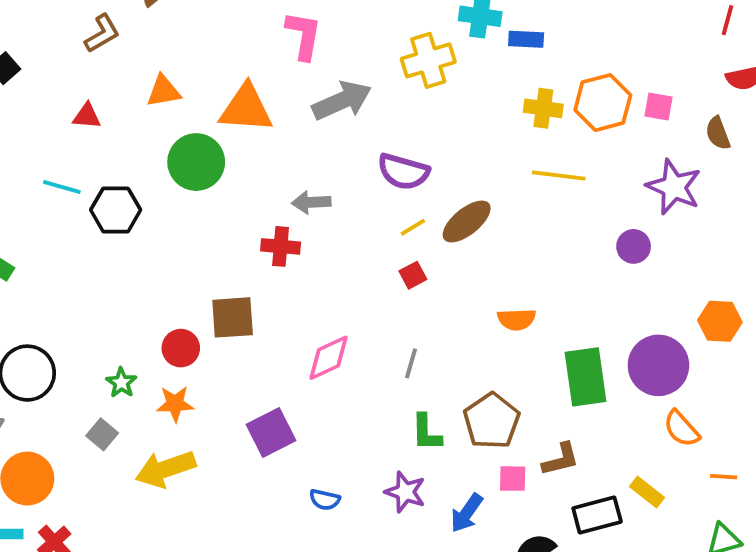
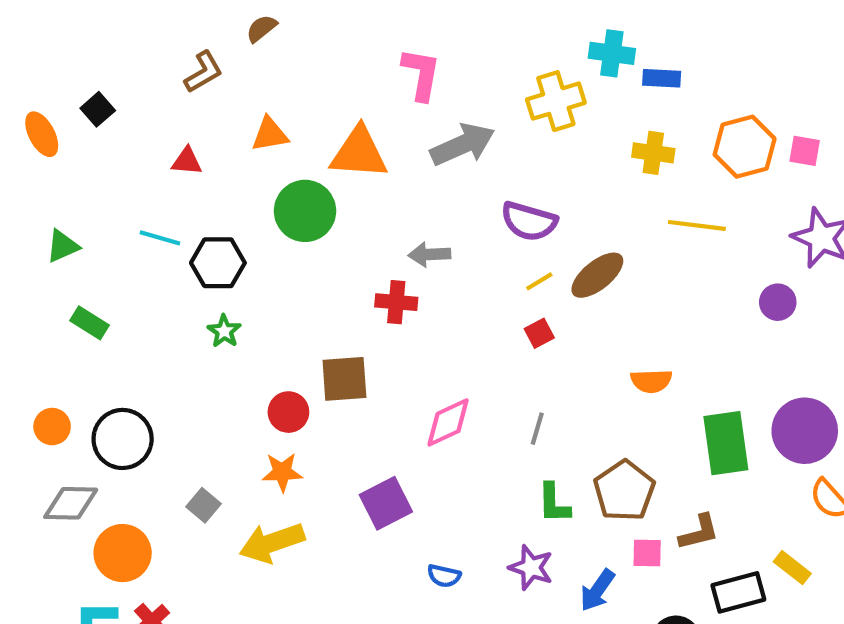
yellow cross: (543, 108) -> (653, 153), moved
green star: (121, 383) -> (224, 331), moved

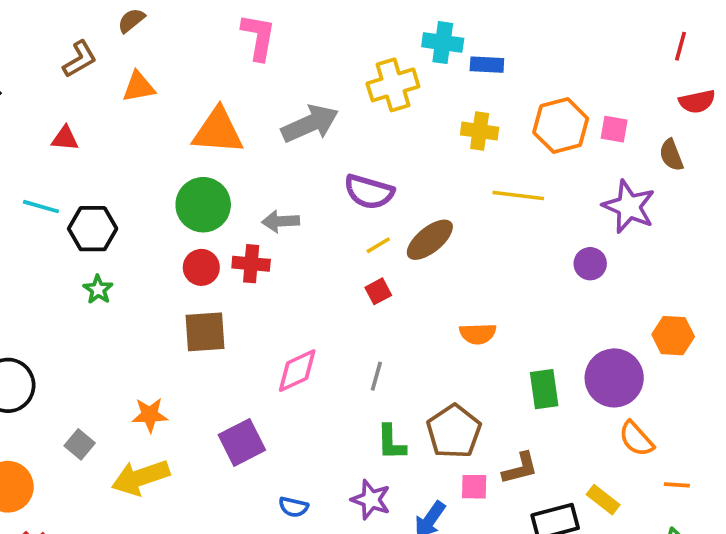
pink L-shape: (421, 74) -> (258, 37), moved
orange triangle: (270, 134) -> (139, 87), moved
green circle: (305, 211) -> (203, 205), moved
red circle: (288, 412) -> (201, 267), moved
green rectangle: (726, 443) -> (544, 389), size x0.7

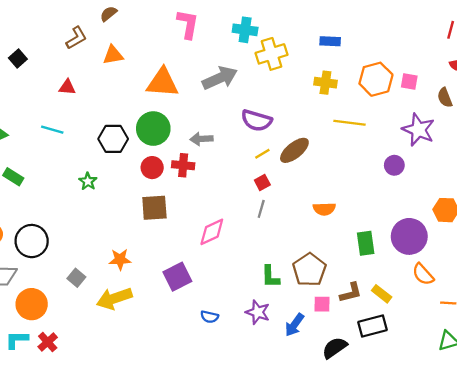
cyan cross: (443, 43) -> (245, 30), moved
black hexagon: (93, 229) -> (113, 139), moved
gray line: (376, 376) -> (261, 209), moved
yellow rectangle: (603, 500) -> (382, 294), moved

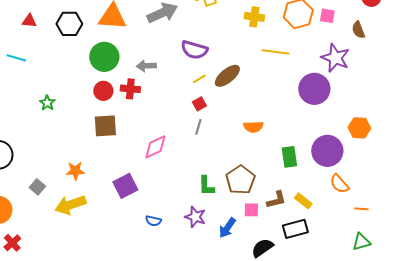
black hexagon: (113, 139) -> (69, 24), moved
purple circle: (394, 165) -> (314, 89), size x1.8

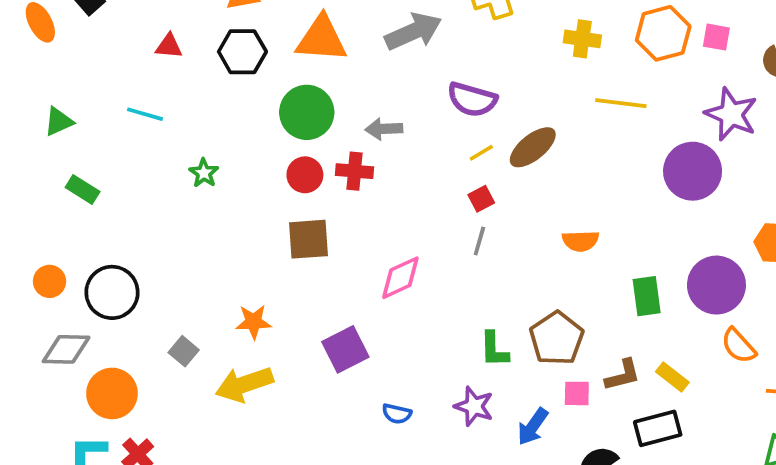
green star: (47, 103) -> (204, 173), moved

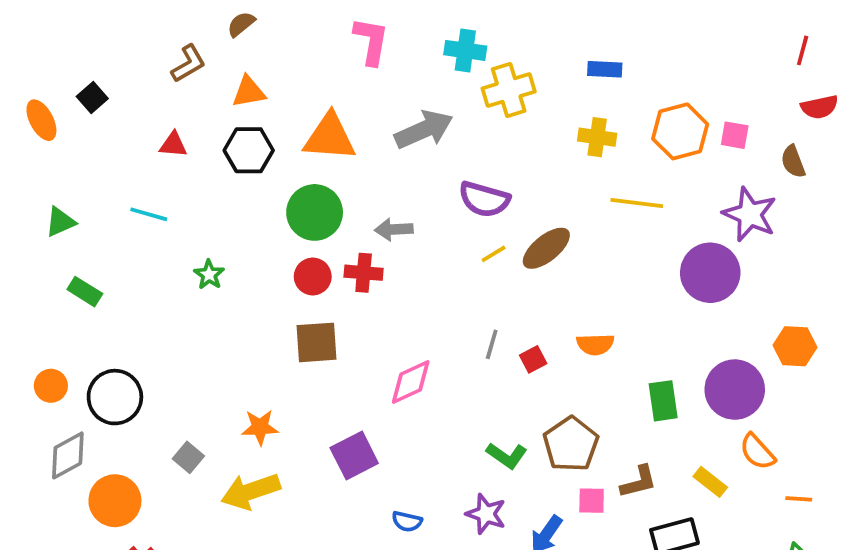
red square: (481, 199) -> (533, 359), moved
gray diamond: (66, 349) -> (68, 455), turned -30
green L-shape: (494, 349) -> (507, 455), turned -54
yellow rectangle: (672, 377) -> (710, 482), moved

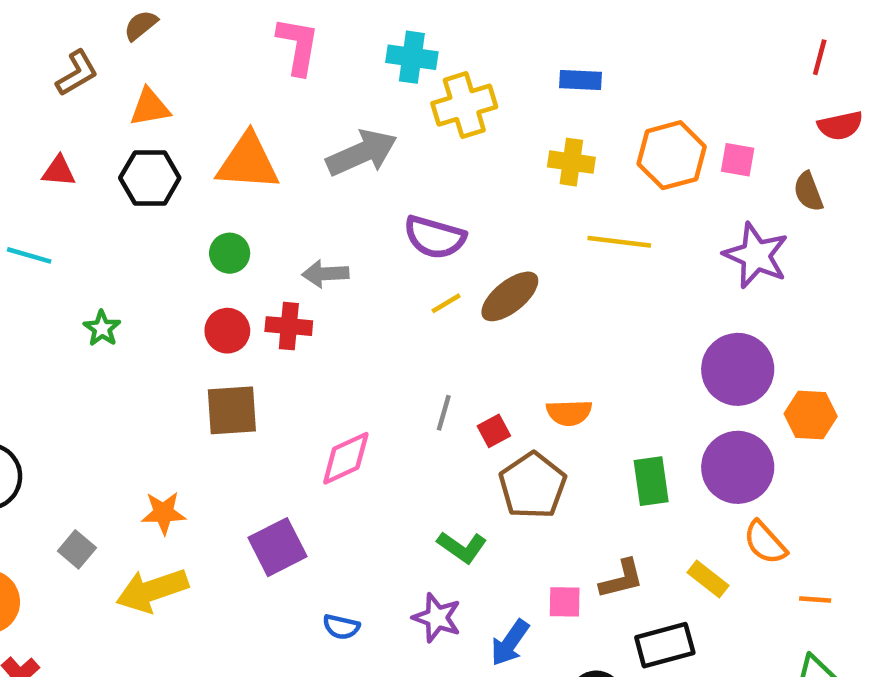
green circle: (315, 212) -> (230, 253), size x0.6
purple circle: (710, 273) -> (738, 369), moved
brown pentagon: (571, 444) -> (533, 486), moved

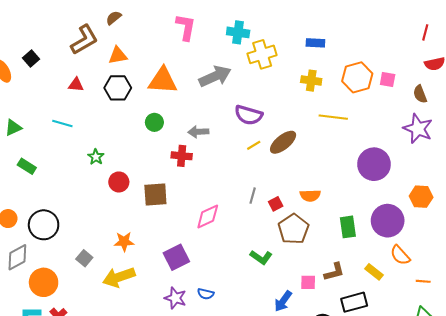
brown L-shape: (77, 73) -> (84, 40), size x1.4
purple star: (756, 255) -> (418, 129), moved
red circle: (227, 331) -> (119, 182), moved
purple circle: (738, 369) -> (374, 164), moved
purple star: (437, 618) -> (175, 298), moved

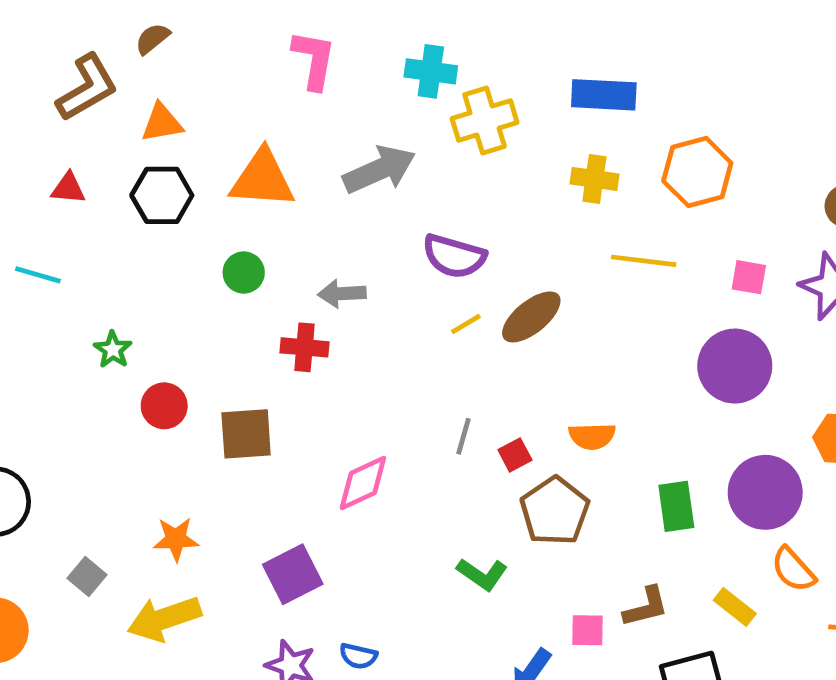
blue rectangle: (315, 43) -> (604, 95), size x1.5
pink square: (388, 79) -> (749, 277), moved

